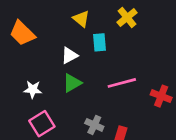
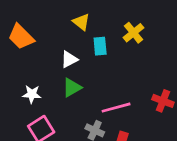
yellow cross: (127, 17) -> (134, 33), moved
pink line: (122, 83) -> (116, 108), moved

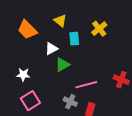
orange trapezoid: (21, 37) -> (27, 30), moved
green triangle: (72, 88) -> (62, 65), moved

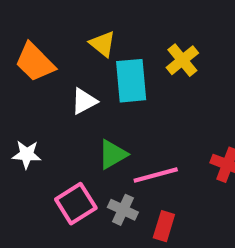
cyan rectangle: (74, 39) -> (131, 81), size x1.5
green triangle: (62, 65) -> (113, 154), moved
pink square: (30, 101) -> (76, 204), moved

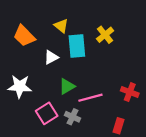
white star: (27, 154) -> (20, 86), size x1.5
red rectangle: (164, 226) -> (119, 126), moved

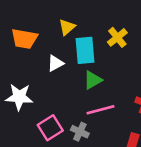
yellow triangle: (61, 26) -> (67, 27), turned 40
orange trapezoid: (24, 36) -> (24, 39), turned -35
green triangle: (67, 86) -> (93, 80), moved

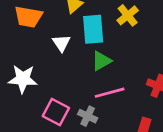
white triangle: (55, 63) -> (61, 43), turned -36
pink square: (50, 128) -> (56, 112), turned -30

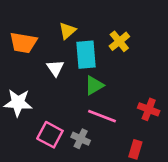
pink line: (110, 93) -> (102, 116), turned 36

